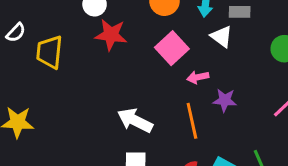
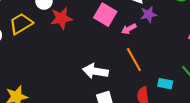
yellow trapezoid: (49, 52) -> (21, 24), moved, turned 70
purple star: (225, 100) -> (149, 14), moved

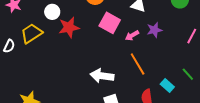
purple star: (149, 14) -> (154, 30), moved
cyan rectangle: (165, 84) -> (167, 86), turned 32

